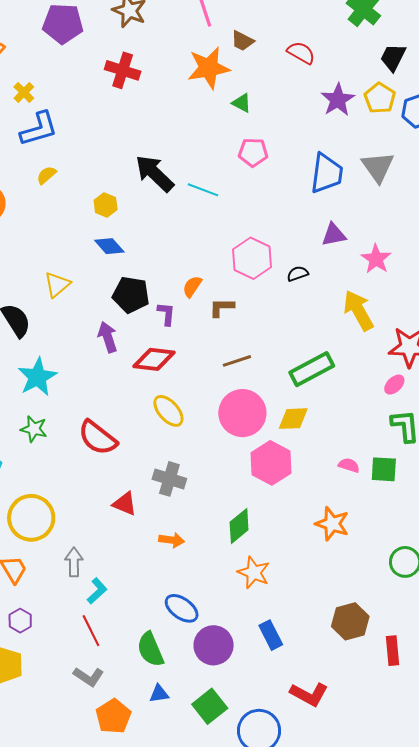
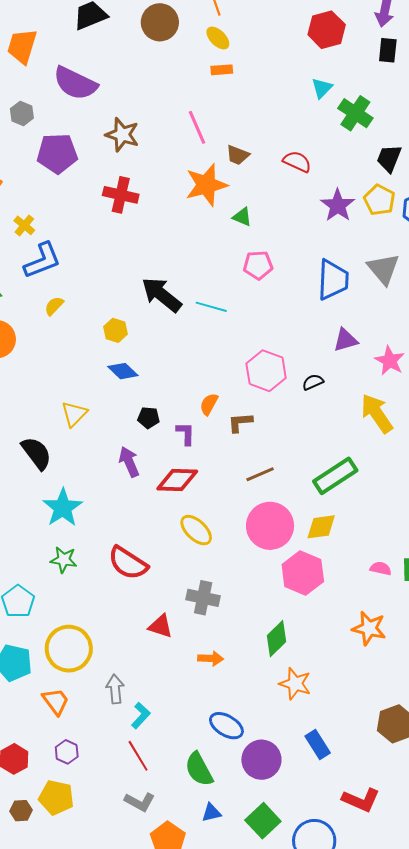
black pentagon: (131, 295) -> (149, 418), size x0.6

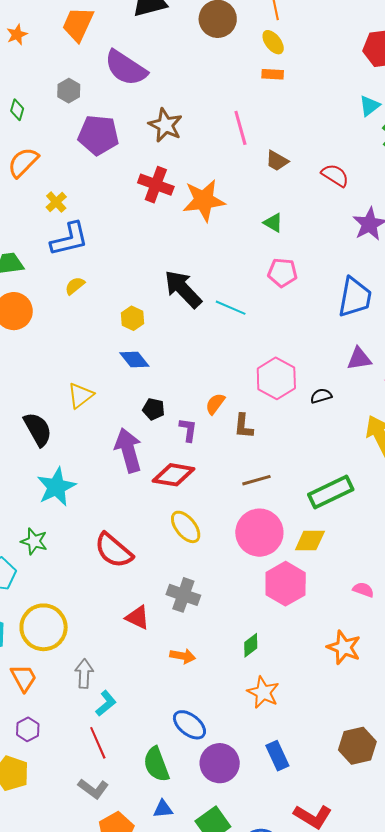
orange star: (206, 185) -> (204, 200), moved
brown L-shape: (240, 422) -> (244, 426), turned -88
purple arrow: (129, 462) -> (128, 450), size x1.4
green star: (64, 560) -> (34, 541), moved
green diamond: (277, 639) -> (251, 645), size x0.7

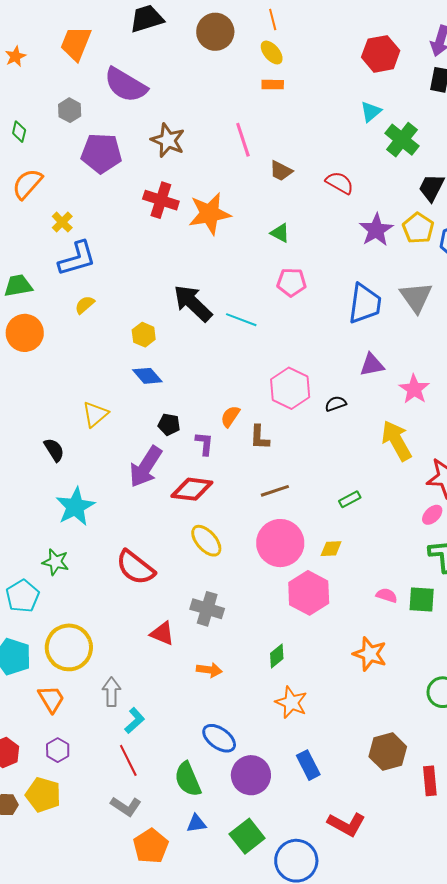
black semicircle: (38, 429) -> (54, 450), size x0.7
purple arrow: (128, 450) -> (146, 467), turned -129
green rectangle: (331, 492) -> (350, 499), size x0.5
yellow diamond: (310, 540) -> (331, 549), size x0.7

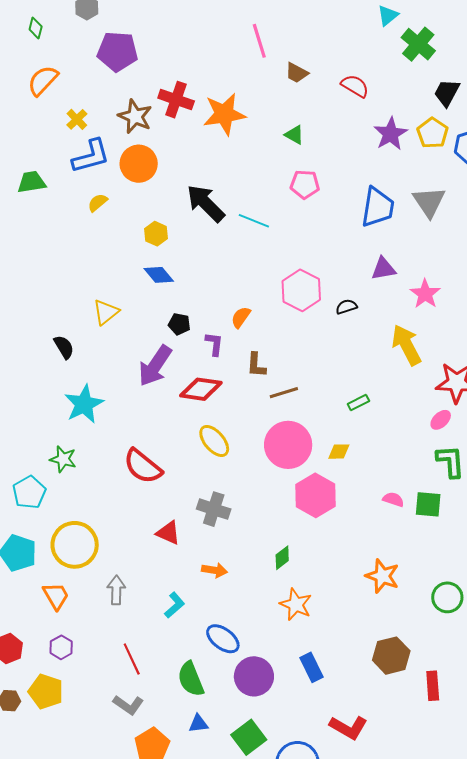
brown star: (168, 140) -> (135, 116), moved
orange circle: (25, 333) -> (139, 164), moved
brown L-shape: (260, 437) -> (256, 365), moved
orange star: (370, 654) -> (382, 576), moved
cyan L-shape: (135, 721) -> (175, 605), moved

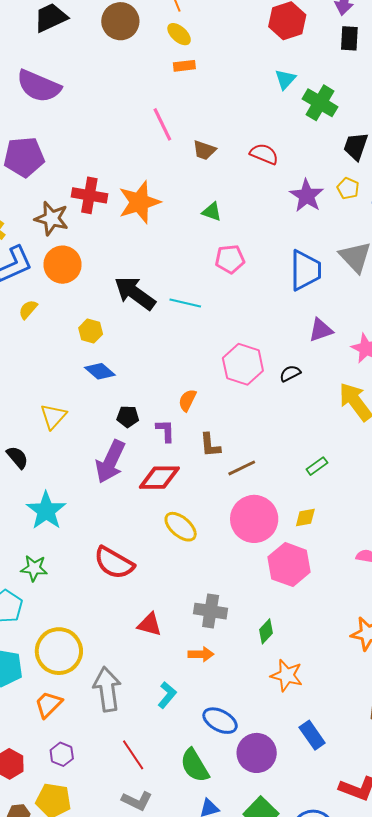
yellow pentagon: (433, 133) -> (348, 188), size x0.7
gray cross: (214, 509) -> (211, 611), moved
gray arrow: (116, 590) -> (107, 689), size x1.5
orange trapezoid: (56, 596) -> (48, 704), turned -96

